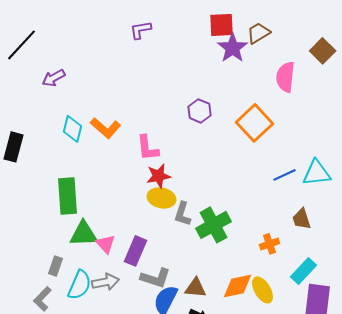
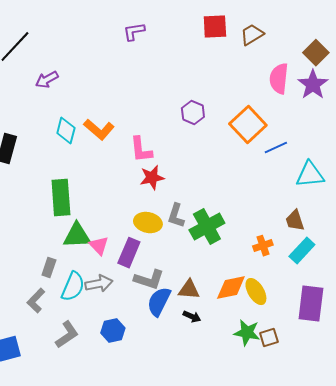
purple star: (232, 48) -> (313, 85), moved
blue line: (284, 175) -> (276, 148), moved
yellow ellipse: (162, 198) -> (148, 223), moved
cyan rectangle: (304, 271) -> (302, 251), moved

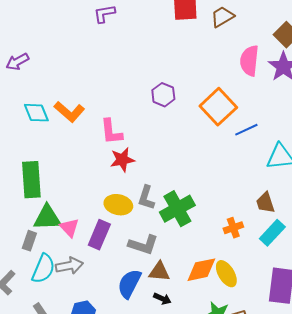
cyan diamond: (66, 131) -> (36, 113), turned -36
gray rectangle: (49, 268) -> (29, 241), moved
gray L-shape: (149, 280) -> (143, 245), moved

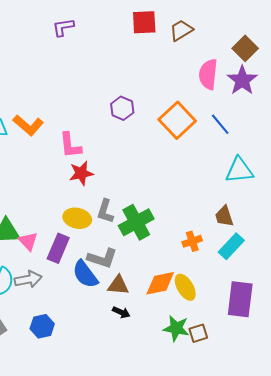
blue line: (246, 130) -> (220, 124), moved, turned 75
blue semicircle: (129, 284) -> (85, 274), moved, turned -64

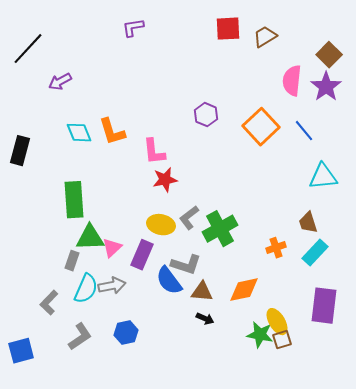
purple L-shape: (63, 27) -> (133, 28), moved
orange L-shape: (28, 125) -> (112, 132), turned 32
gray L-shape: (105, 211) -> (189, 218), turned 35
pink triangle: (28, 241) -> (112, 248), turned 30
yellow ellipse: (185, 287) -> (277, 322), moved

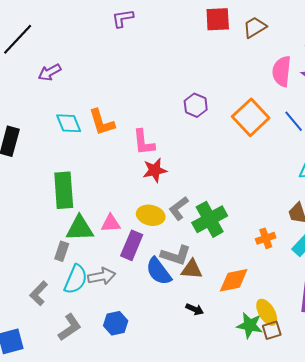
pink triangle: (112, 248) -> (111, 223), moved, turned 40
brown triangle: (202, 292) -> (192, 269), moved

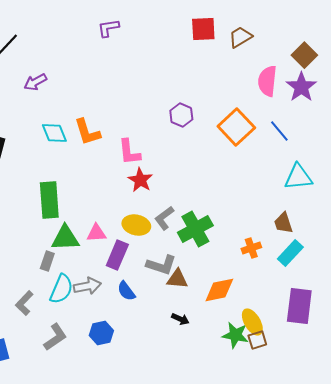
red star: (155, 170) -> (140, 180), turned -30
blue semicircle: (159, 271) -> (126, 291), moved, size x0.7

